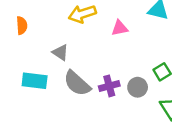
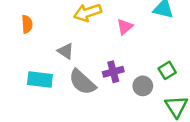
pink triangle: (120, 28) -> (125, 27), turned -30
purple cross: (109, 86) -> (113, 72), moved

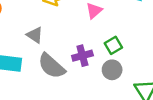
green square: (167, 70) -> (113, 45), moved

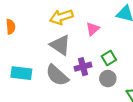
gray triangle: (35, 35) -> (60, 45), moved, size x1.5

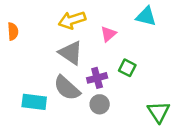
green square: (109, 58) -> (127, 68), turned -32
cyan rectangle: (21, 73) -> (34, 102), moved
gray circle: (108, 79) -> (100, 104), moved

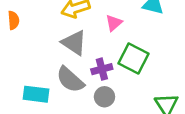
green square: (127, 68) -> (133, 59), size x1.6

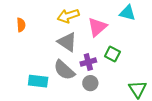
pink triangle: (114, 23) -> (97, 27), size x1.5
green square: (133, 59) -> (112, 54), size x0.7

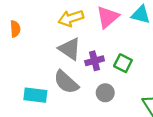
pink triangle: (97, 27) -> (108, 17), moved
purple cross: (88, 62) -> (95, 61), moved
gray circle: (90, 83) -> (105, 93), moved

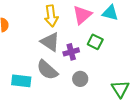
yellow arrow: (71, 18) -> (51, 16), turned -80
green square: (123, 63) -> (95, 42), moved

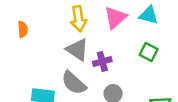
green square: (95, 42) -> (149, 52), moved

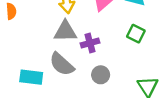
gray triangle: (77, 50) -> (65, 31), turned -35

